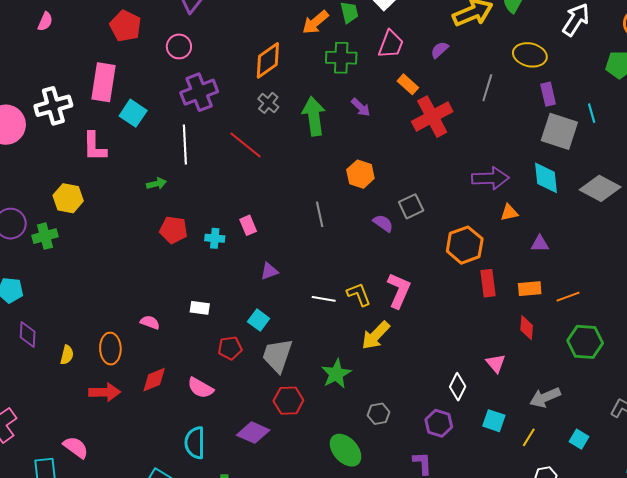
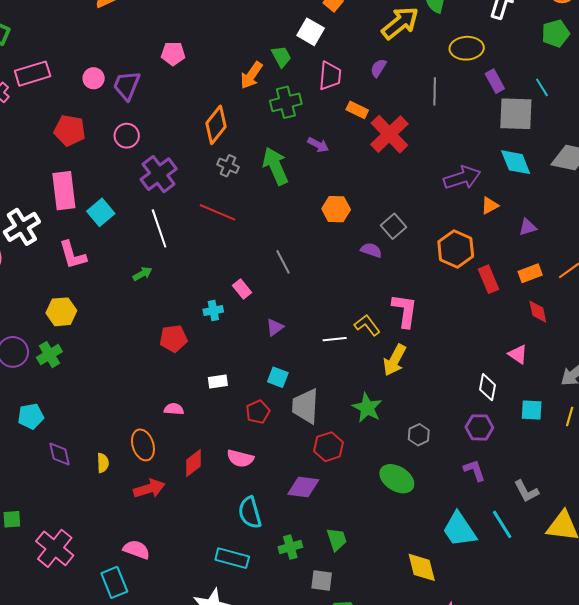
cyan square: (133, 113) -> (101, 212), turned 32
gray line: (320, 214) -> (283, 262), moved
red pentagon: (174, 230) -> (173, 339), moved

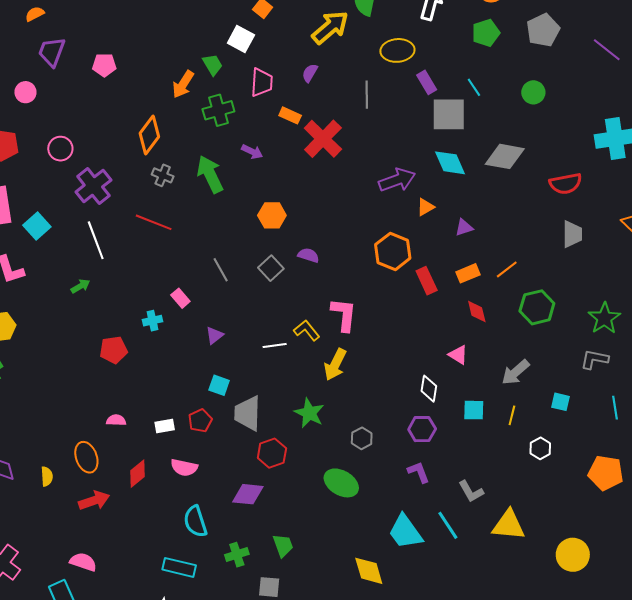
purple trapezoid: (127, 85) -> (52, 52), moved
gray square: (394, 226) -> (271, 268), moved
white rectangle: (218, 382) -> (165, 426), moved

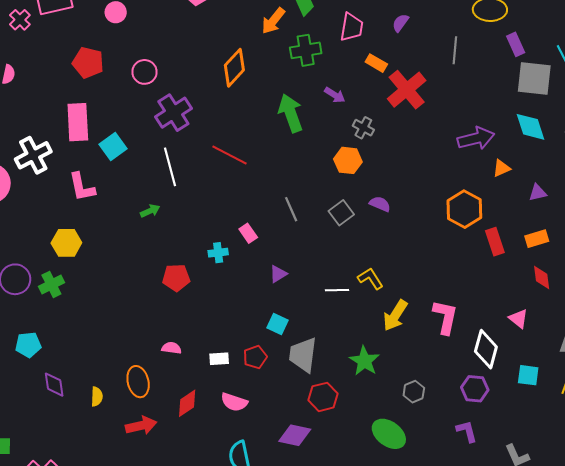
gray cross: (163, 175) -> (363, 128), moved
pink L-shape: (344, 315) -> (445, 317), moved
white diamond: (429, 389) -> (486, 349), size x1.4

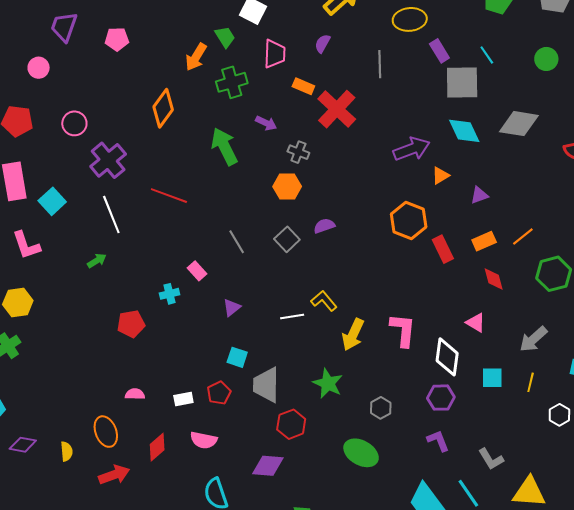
purple semicircle: (380, 204) -> (324, 226), turned -35
purple diamond: (54, 385) -> (23, 445), turned -64

